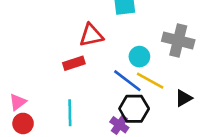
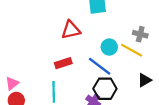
gray cross: (178, 41) -> (140, 34), size x0.6
red rectangle: (74, 63) -> (63, 63), moved
yellow line: (150, 81) -> (132, 50), moved

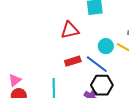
red rectangle: (63, 63) -> (73, 61), moved

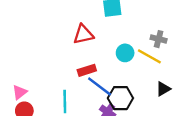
blue line: (97, 64) -> (100, 86), moved

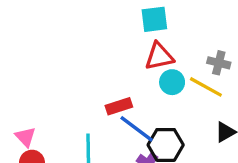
red triangle: (83, 34) -> (159, 56), moved
pink triangle: (20, 92) -> (26, 137), turned -35

